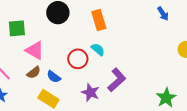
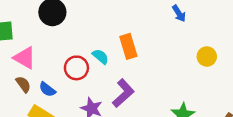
orange rectangle: (99, 20) -> (128, 46), moved
brown semicircle: (34, 73) -> (23, 84), turned -88

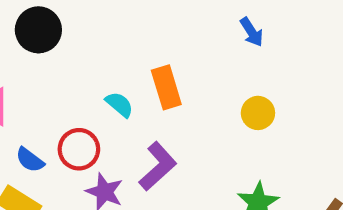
yellow circle: (207, 57) -> (258, 113), moved
red circle: (76, 68) -> (79, 149), moved

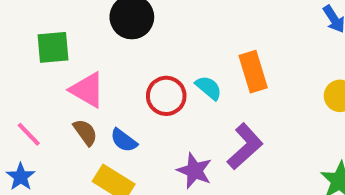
red circle: (79, 149) -> (166, 96), moved

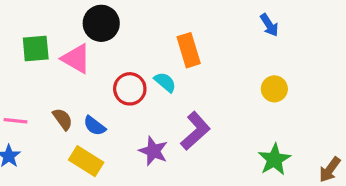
orange rectangle: (253, 72) -> (189, 50), moved
pink triangle: (87, 90) -> (76, 59), moved
pink line: (29, 134) -> (16, 121), turned -40

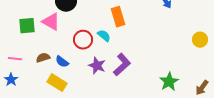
green square: (36, 49) -> (27, 26), moved
yellow circle: (274, 89) -> (200, 40), moved
brown semicircle: (63, 119) -> (43, 58), turned -72
purple star: (153, 151) -> (97, 66), moved

